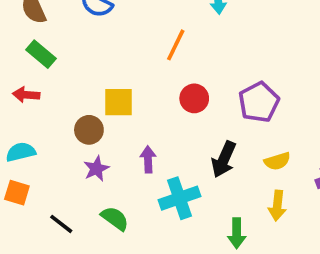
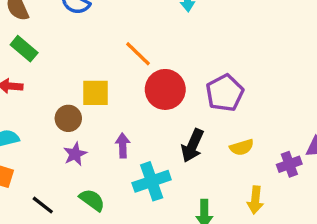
orange line: (176, 45) -> (138, 54), moved, turned -72
red circle: (194, 98) -> (165, 89), size x1.5
yellow arrow: (277, 206) -> (255, 200), moved

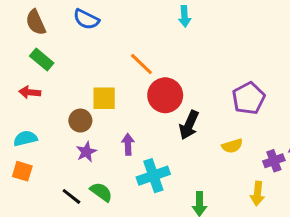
purple pentagon: (225, 93) -> (249, 98), moved
black arrow: (192, 146) -> (189, 125), moved
yellow arrow: (255, 200) -> (257, 193), moved
black line: (43, 205) -> (71, 196), moved

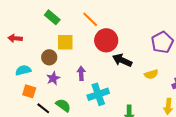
green rectangle: (42, 60) -> (52, 17), moved
black arrow: (189, 125) -> (122, 60), turned 90
cyan semicircle: (25, 138) -> (23, 70), moved
orange square: (22, 171) -> (29, 91), moved

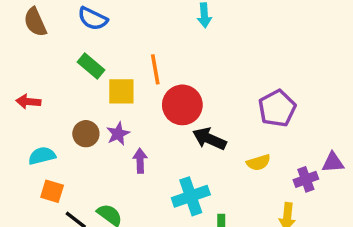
orange line: (90, 19) -> (155, 69), turned 36
yellow square: (65, 42) -> (121, 91), moved
purple star: (53, 78) -> (118, 134), moved
cyan cross: (98, 94) -> (191, 196), moved

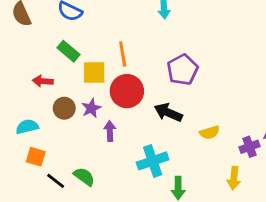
red arrow: (28, 102) -> (43, 81), moved
red circle: (182, 105) -> (127, 91), moved
purple pentagon: (277, 108) -> (183, 70), moved

